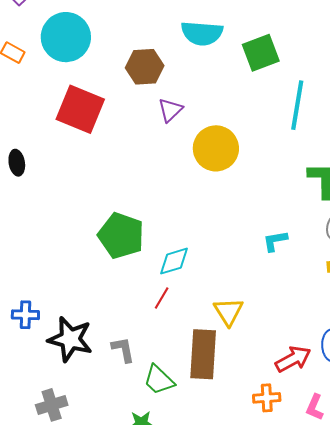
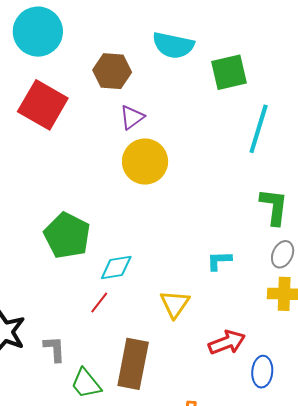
yellow circle: (216, 148) -> (145, 162), moved
yellow triangle: (228, 312) -> (175, 304), moved
red arrow: (293, 359) -> (227, 342), moved

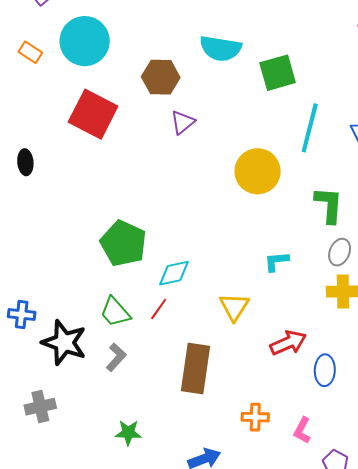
yellow circle: (145, 162) -> (258, 171), moved
gray L-shape: (54, 349) -> (116, 357), turned 48
green trapezoid: (86, 383) -> (115, 312), moved

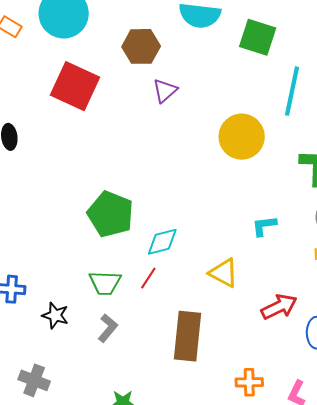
green square: (278, 73) -> (258, 37), turned 36
yellow triangle: (234, 307) -> (224, 273), turned -32
green trapezoid: (115, 312) -> (105, 283), turned -44
black star: (64, 342) -> (55, 315), size x0.6
gray cross: (40, 407) -> (34, 380), turned 36

